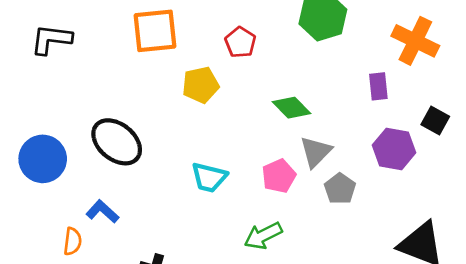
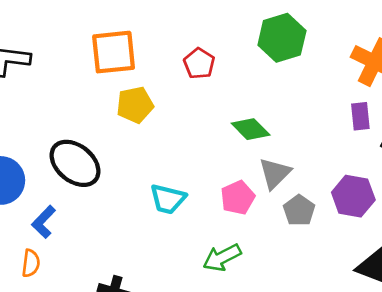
yellow pentagon: (201, 85) -> (135, 105), moved
purple rectangle: (378, 86) -> (360, 116), moved
purple hexagon: (394, 149) -> (353, 196), moved
blue L-shape: (102, 212) -> (44, 222), moved, turned -88

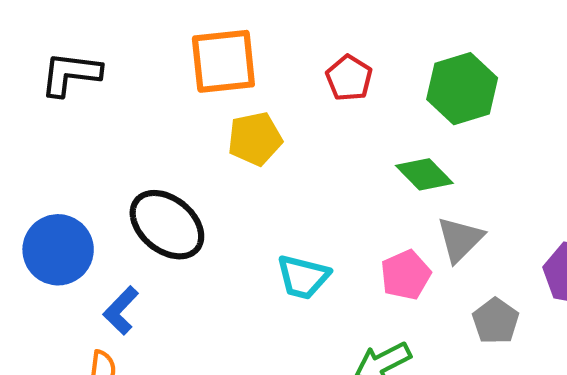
green hexagon: (282, 38) -> (462, 89), moved
gray pentagon: (299, 210) -> (496, 321), moved

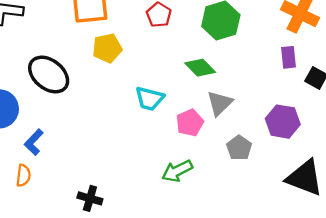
black ellipse: (167, 225) -> (49, 74), moved
cyan trapezoid: (303, 277) -> (150, 99), moved

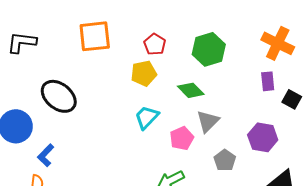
yellow pentagon: (107, 48) -> (144, 73), moved
cyan trapezoid: (150, 99) -> (147, 117), turned 120

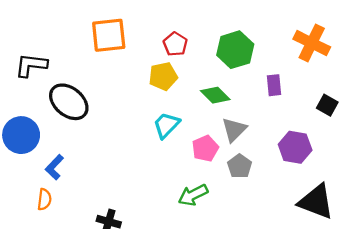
black L-shape: (22, 42) -> (31, 65), moved
purple rectangle: (268, 81) -> (274, 85), moved
gray pentagon: (225, 160) -> (240, 166), moved

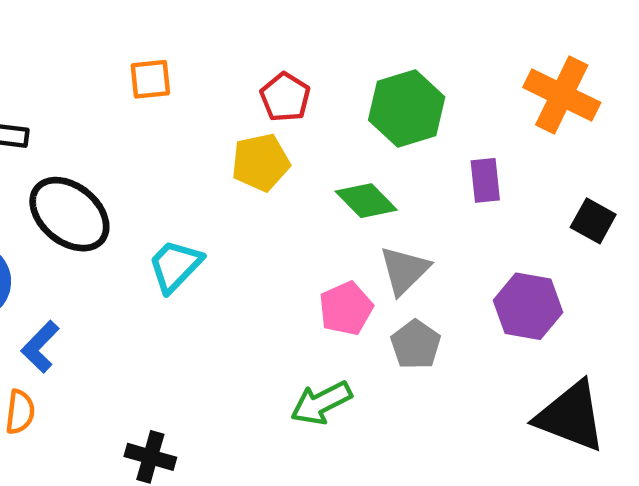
orange square: (109, 35) -> (150, 79), size x0.6
cyan trapezoid: (166, 125) -> (175, 266), moved

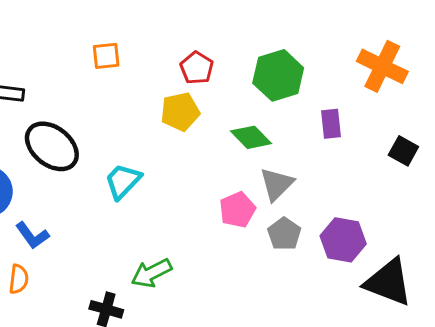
purple hexagon: (528, 306) -> (343, 240), moved
blue L-shape: (40, 347) -> (32, 235), turned -80
green arrow: (321, 403) -> (151, 273), moved

